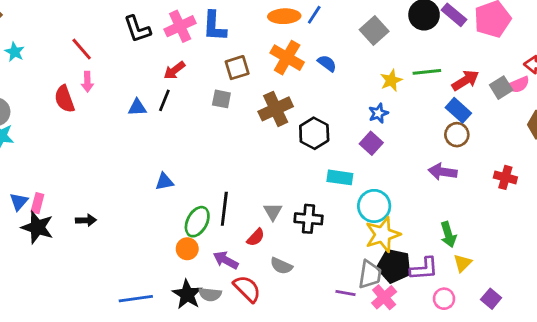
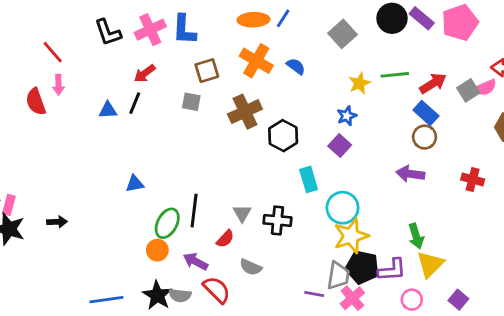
cyan rectangle: (340, 177) -> (309, 179), turned 65
yellow triangle: (463, 263) -> (430, 264), size x1.5

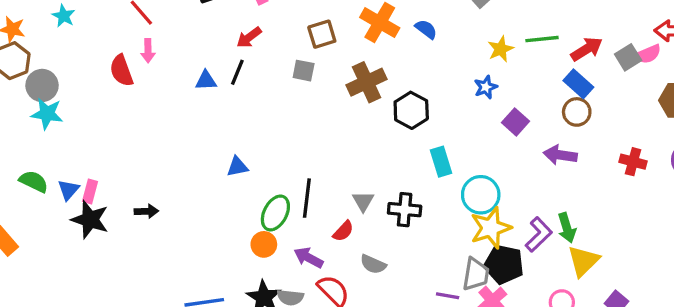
purple square: (340, 146) -> (515, 122), moved
purple L-shape: (392, 270) -> (539, 234), moved, turned -40

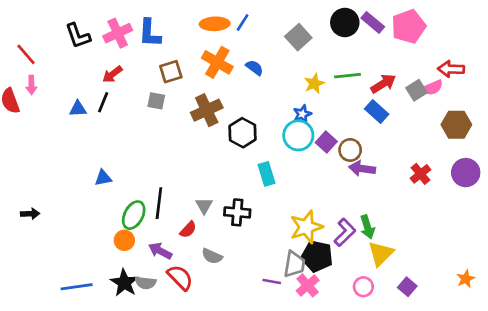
brown circle: (577, 112) -> (350, 150), moved
red cross: (633, 162) -> (421, 174), turned 36
cyan circle: (481, 195) -> (298, 135), moved

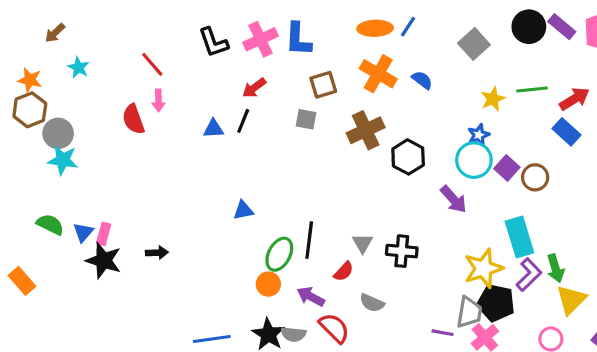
purple arrow: (362, 169) -> (454, 199), moved, turned -140
cyan rectangle: (266, 174) -> (519, 237), moved, size x1.4

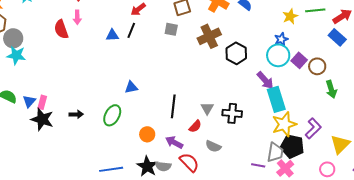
cyan rectangle: (519, 237) -> (276, 99), moved
green ellipse: (279, 254) -> (112, 115), moved
green arrow: (556, 268) -> (331, 89), moved

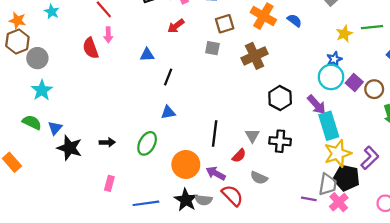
black line: (131, 30) -> (168, 77), moved
black hexagon: (236, 53) -> (280, 98), moved
cyan star: (16, 55) -> (42, 90), moved, turned 30
pink rectangle: (42, 102) -> (109, 183), moved
orange circle: (147, 134) -> (186, 164), size x1.6

